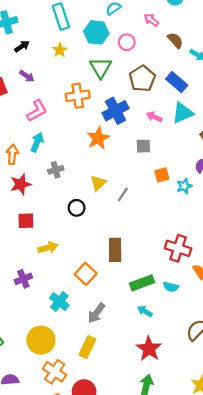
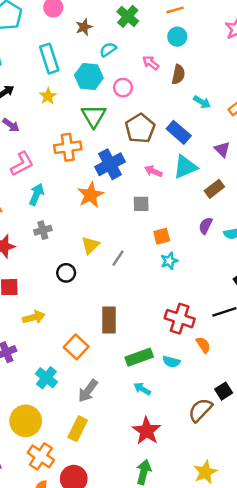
brown semicircle: (175, 40) -> (178, 74), moved, turned 54
cyan arrow: (37, 142) -> (36, 194), moved
cyan star: (184, 186) -> (169, 261), moved

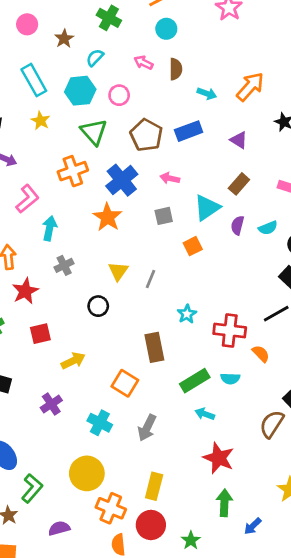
blue rectangle: (179, 132) -> (189, 131), turned -50
cyan triangle: (185, 167) -> (207, 208), moved
cyan star: (169, 261) -> (187, 314), moved
yellow rectangle: (78, 429) -> (154, 486), moved

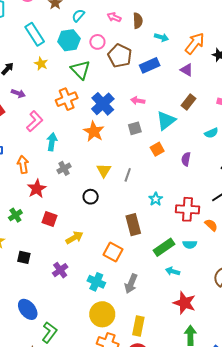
orange arrow: (250, 87) -> (195, 43), moved
brown pentagon: (146, 135) -> (120, 56), moved
purple semicircle: (237, 225) -> (186, 159), moved
red square: (40, 334) -> (49, 219), turned 35
yellow circle: (87, 473) -> (102, 314), moved

